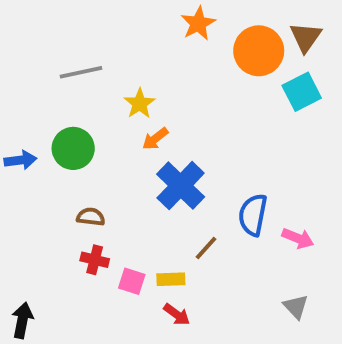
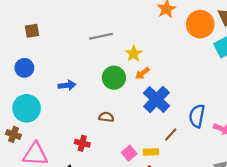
green circle: (73, 148) -> (114, 78), moved
red cross: (95, 260) -> (82, 143), moved
pink square: (132, 281) -> (129, 153), turned 32

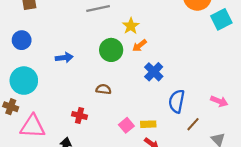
blue cross: (157, 100) -> (154, 72), size x0.7
blue semicircle: (197, 116) -> (177, 101), moved
brown line: (171, 134) -> (193, 124), moved

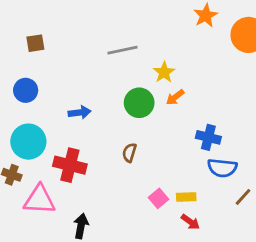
blue cross: (154, 72) -> (208, 137), moved, turned -30
brown semicircle: (103, 89) -> (129, 153), turned -80
blue semicircle: (177, 101) -> (222, 168), turned -95
red cross: (79, 115) -> (70, 165), moved, size x1.6

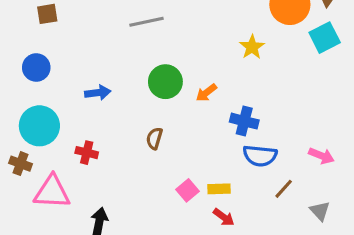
yellow star: (164, 72) -> (252, 47), moved
orange arrow: (175, 97) -> (206, 93), moved
red cross: (70, 165) -> (87, 153), size x0.6

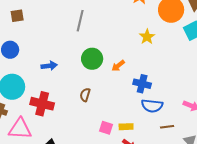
gray line: (147, 22) -> (80, 21), turned -65
red cross: (87, 153) -> (42, 104), size x1.6
brown line: (284, 189) -> (167, 127), turned 40
pink square: (187, 190) -> (106, 128), turned -32

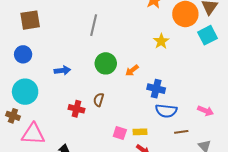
brown square: (17, 16) -> (30, 20), size x1.5
red cross: (42, 104) -> (76, 109), moved, size x0.7

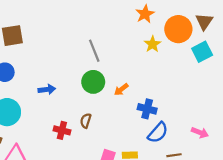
gray line: (94, 25) -> (94, 51), moved, turned -35
yellow star: (161, 41) -> (152, 44), moved
blue semicircle: (166, 111) -> (158, 133), turned -55

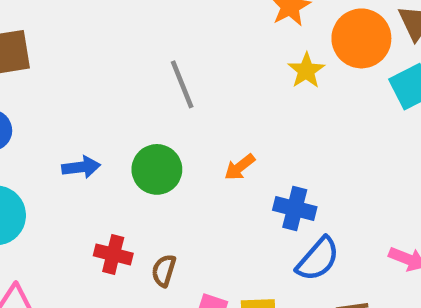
green circle: (93, 82) -> (157, 169), moved
brown semicircle: (86, 121) -> (164, 271), moved

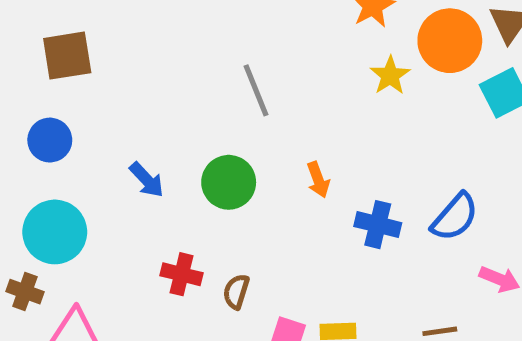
blue arrow: (81, 167) -> (147, 180), turned 54
orange arrow: (240, 167) -> (318, 180), turned -72
blue semicircle: (318, 259) -> (455, 217), moved

